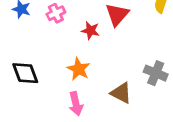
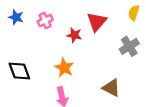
gray cross: (156, 73) -> (129, 46), moved, turned 36
brown triangle: (121, 93) -> (111, 88), moved

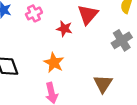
brown triangle: (111, 88) -> (103, 84), turned 36

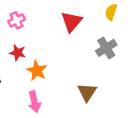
red star: (64, 29) -> (18, 53), moved

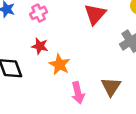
pink arrow: (34, 102) -> (78, 93), moved

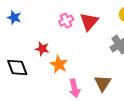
pink cross: (39, 13) -> (66, 21), moved

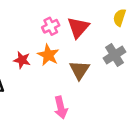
orange star: (59, 64) -> (48, 55), moved
brown triangle: (103, 83) -> (79, 70), moved

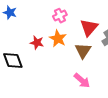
red triangle: (78, 28) -> (89, 28), moved
pink arrow: (61, 108) -> (82, 81), moved, turned -36

